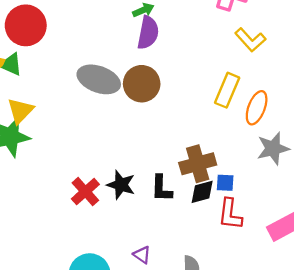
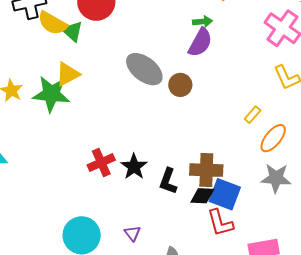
brown circle: (142, 84) -> (180, 85), size x0.7
yellow rectangle: (227, 90) -> (253, 115), size x0.6
blue square: (225, 183) -> (225, 194), size x1.8
red L-shape: (230, 214) -> (220, 223), turned -40

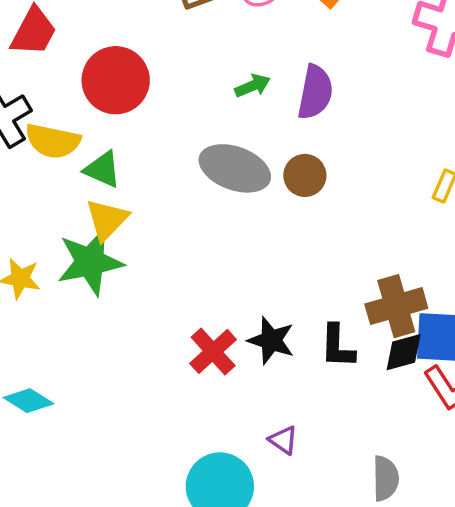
green arrow: (202, 22) -> (253, 86), moved
green triangle: (72, 31) -> (103, 169), moved
purple triangle: (133, 233) -> (283, 440), moved

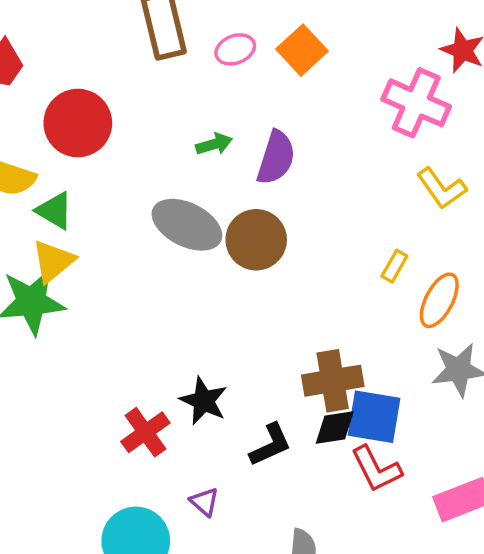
brown circle: (305, 175) -> (256, 240), size x1.4
black L-shape: (337, 346) -> (271, 445), moved, turned -123
red cross: (213, 351) -> (145, 432), moved

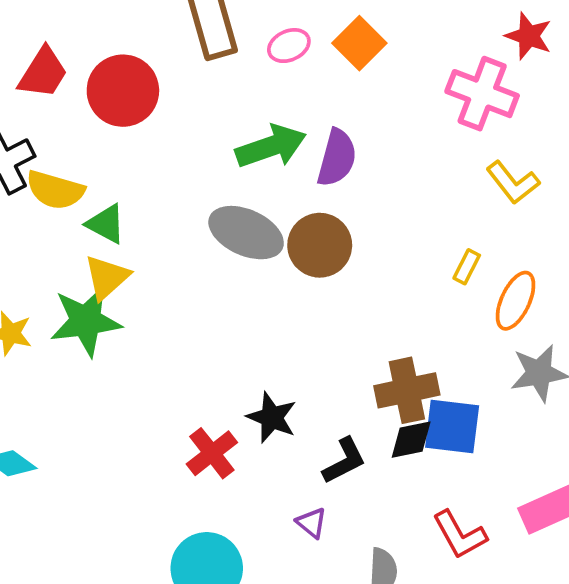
red circle: (78, 123) -> (123, 91), moved
green arrow: (214, 144) -> (271, 146), size x1.8
red L-shape: (376, 469) -> (460, 535), moved
purple triangle: (204, 502) -> (312, 523), moved

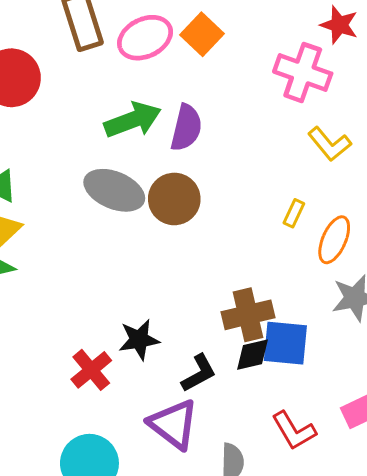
pink ellipse: (289, 46) -> (145, 38), size x1.6
black star: (272, 417) -> (139, 340), turned -30
purple triangle: (312, 523) -> (174, 424), size x2.0

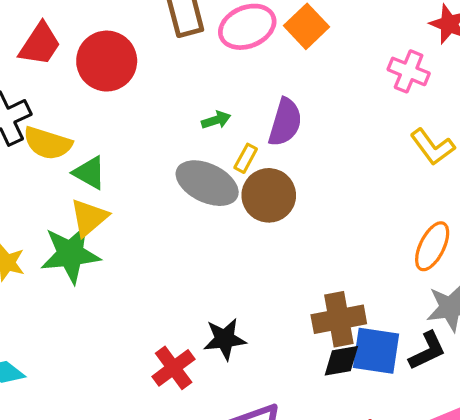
pink cross: (303, 73) -> (409, 71), size x0.7
green arrow: (133, 120) -> (216, 120), moved, size x0.5
yellow rectangle: (294, 213) -> (246, 158), moved
black L-shape: (199, 373) -> (427, 351), moved

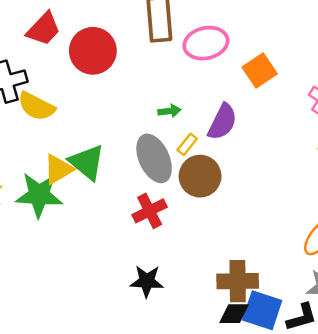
orange square: (306, 26) -> (260, 70), moved
green triangle: (89, 173) -> (87, 162), moved, size x1.4
gray ellipse: (207, 183) -> (154, 158), turned 30
red cross: (174, 368) -> (150, 211), moved

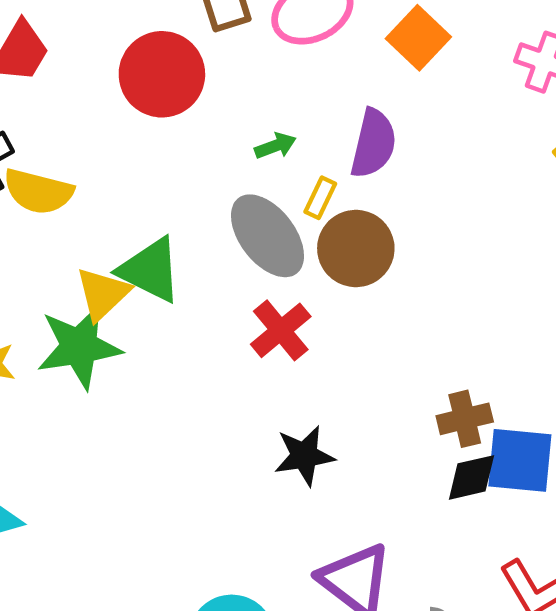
red circle: (93, 51) -> (162, 74), moved
brown cross: (238, 281) -> (465, 419), size x0.7

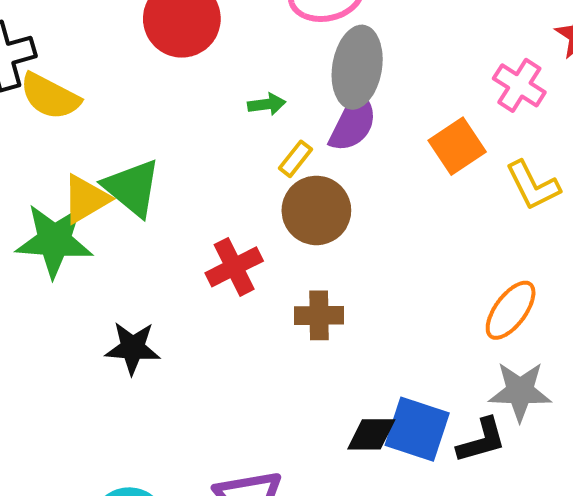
orange square: (418, 38) -> (457, 146), moved
gray ellipse: (267, 236) -> (357, 67), moved, turned 34
brown cross: (465, 419) -> (319, 315), moved
black star: (304, 456) -> (133, 348), moved

